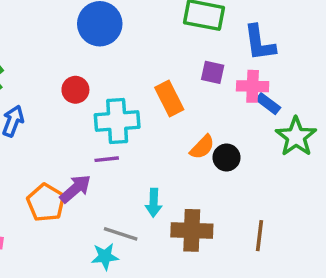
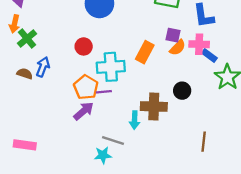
orange rectangle: (169, 98) -> (145, 52), turned 55
orange semicircle: (202, 147) -> (178, 48), moved
orange pentagon: (46, 203) -> (86, 87), moved
brown cross: (192, 230) -> (154, 106), moved

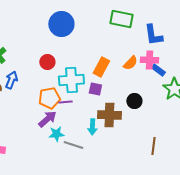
purple square: (173, 35) -> (95, 89), moved
orange pentagon: (86, 87) -> (49, 98), turned 30
cyan star: (103, 155) -> (56, 134), moved

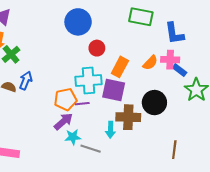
red circle: (47, 62) -> (97, 48), moved
purple square: (95, 89) -> (114, 90), size x1.6
black circle: (134, 101) -> (154, 103), size x1.5

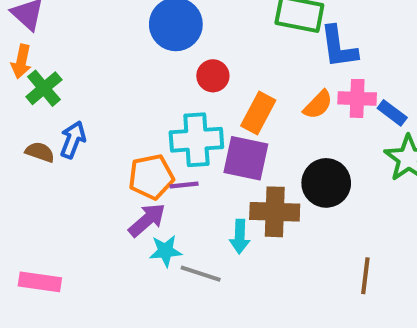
blue L-shape: (174, 33) -> (339, 47), moved
blue rectangle: (180, 70) -> (392, 113), moved

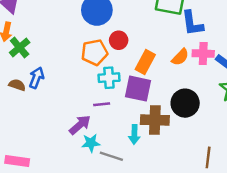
cyan cross: (196, 140) -> (109, 78), size x0.7
orange pentagon: (151, 177) -> (94, 52), moved

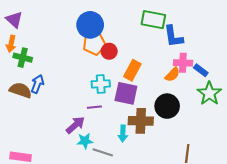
green cross: (20, 47) -> (23, 58), turned -36
orange pentagon: (94, 52) -> (94, 44), moved
orange semicircle: (180, 57) -> (172, 74), moved
brown semicircle: (17, 85) -> (21, 90), size x1.5

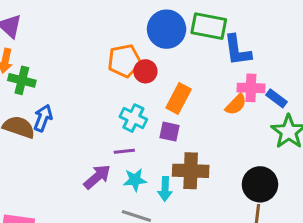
blue circle: (90, 25) -> (167, 29), moved
cyan cross: (101, 84) -> (133, 118), turned 30
purple square: (126, 93) -> (170, 132), size x0.6
black circle: (167, 106) -> (260, 184), moved
cyan star: (85, 141) -> (135, 180), moved

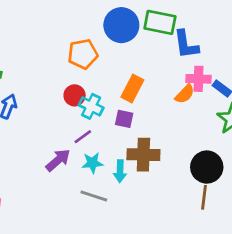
red circle: (145, 71) -> (75, 95), moved
purple line: (124, 151) -> (83, 137), turned -30

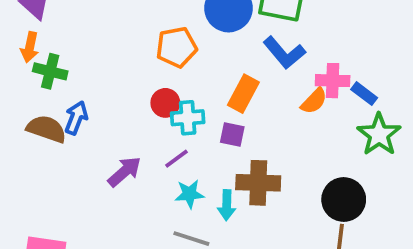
blue L-shape: (186, 44) -> (284, 53), moved, turned -32
cyan cross: (91, 106) -> (188, 118), turned -30
purple arrow: (58, 160) -> (124, 172), moved

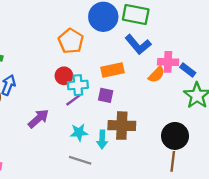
orange pentagon: (176, 47) -> (71, 41), turned -30
orange rectangle: (243, 94) -> (113, 70), turned 50
purple line: (176, 159) -> (73, 100), moved

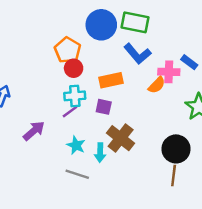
blue rectangle: (188, 70) -> (189, 62), moved
red circle: (64, 76) -> (74, 68), moved
brown cross: (122, 126) -> (121, 138), turned 36
cyan star: (79, 132) -> (76, 145), turned 30

